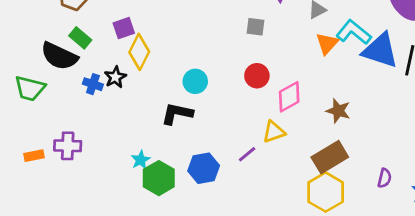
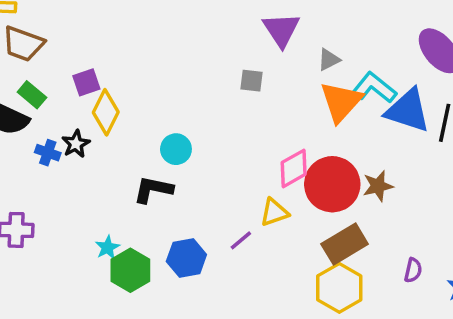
orange triangle: (327, 43) -> (341, 102), size x1.5
red circle: (257, 76) -> (332, 184), moved, size x1.8
brown star: (338, 111) -> (378, 186), moved, turned -30

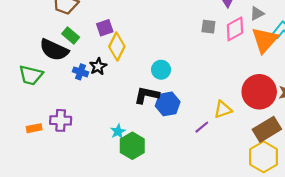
pink diamond: (294, 168) -> (235, 29), moved
blue hexagon: (186, 258) -> (168, 104), moved

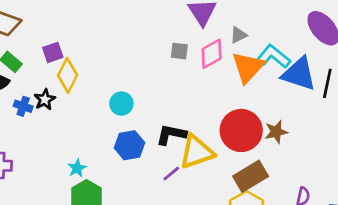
black L-shape: (147, 95) -> (171, 135), moved
yellow triangle: (223, 109) -> (197, 152), size x1.6
cyan star: (118, 131) -> (77, 168), moved

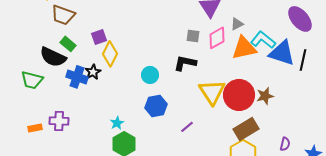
orange triangle: (248, 67) -> (244, 48), turned 36
blue cross: (23, 106) -> (77, 77), size x1.5
black L-shape: (171, 135) -> (185, 63), moved
yellow triangle: (197, 152) -> (212, 92), moved, turned -44

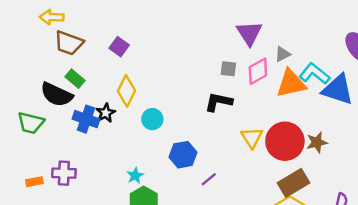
purple square: (99, 37) -> (119, 47), moved, turned -35
cyan circle: (150, 75) -> (152, 119), moved
yellow triangle: (212, 92) -> (252, 138), size x0.7
purple line: (187, 127) -> (209, 179), moved

